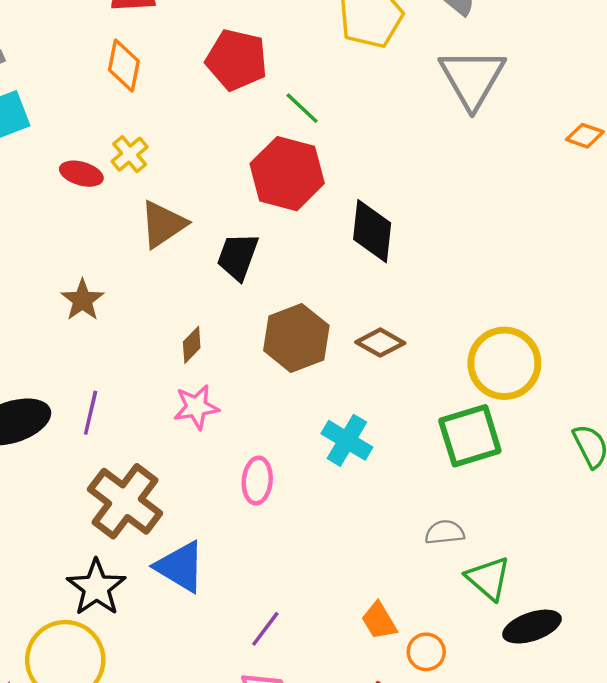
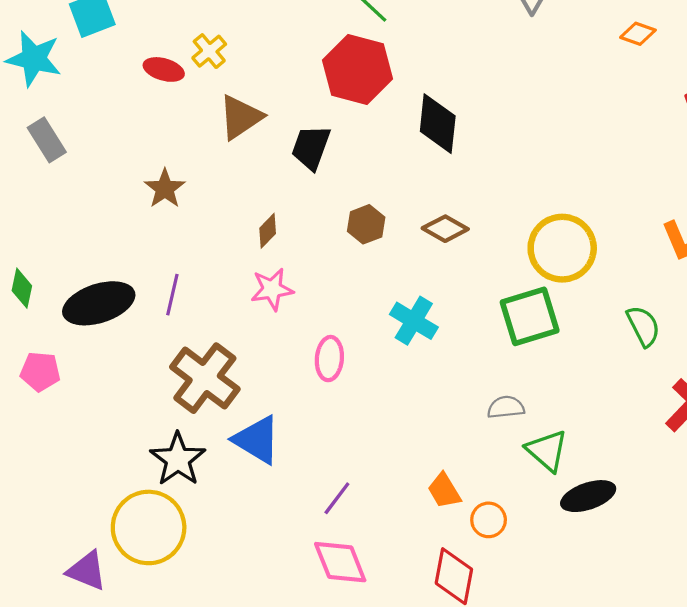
brown hexagon: (296, 338) -> (366, 224), size x0.6

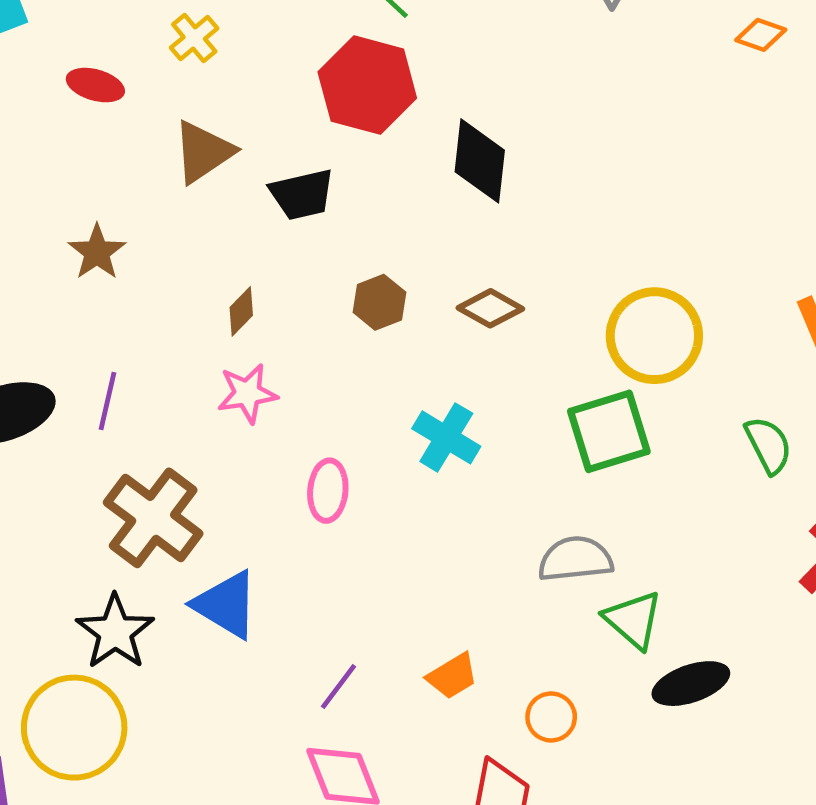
yellow cross: (209, 51) -> (194, 38), moved
black trapezoid: (311, 147) -> (302, 194), turned -123
gray semicircle: (506, 407) -> (575, 559), size x1.4
orange trapezoid: (444, 491) -> (452, 676), moved, turned -90

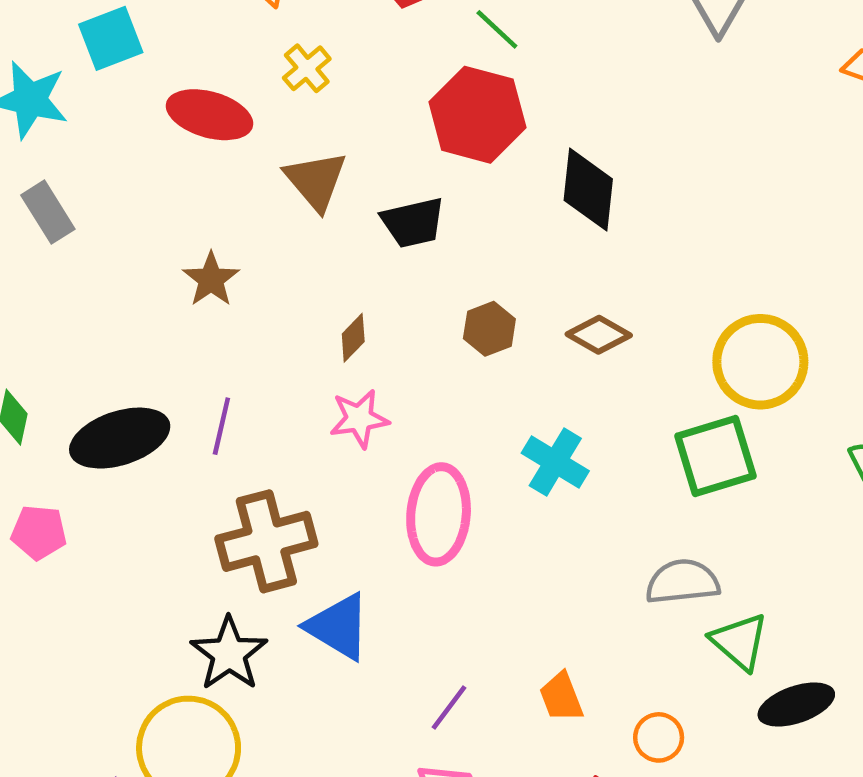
red ellipse: (95, 85) -> (210, 115), size x1.5
brown triangle: (203, 152) -> (316, 181), turned -36
pink ellipse: (328, 491) -> (439, 514), size x1.6
brown cross: (153, 518) -> (266, 541), turned 38
orange trapezoid: (452, 676) -> (561, 697), turned 100

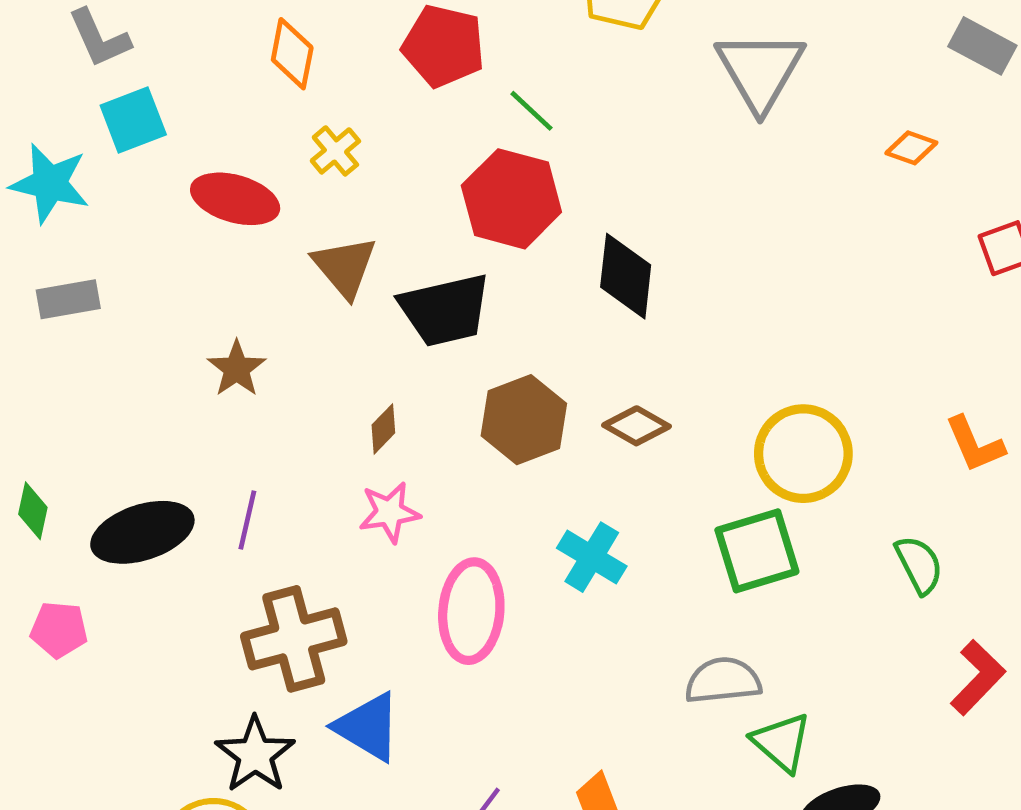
gray rectangle: (48, 212) -> (68, 299), turned -68
black trapezoid: (413, 222) -> (445, 310), size x1.4
brown hexagon: (489, 329) -> (524, 420), size x1.6

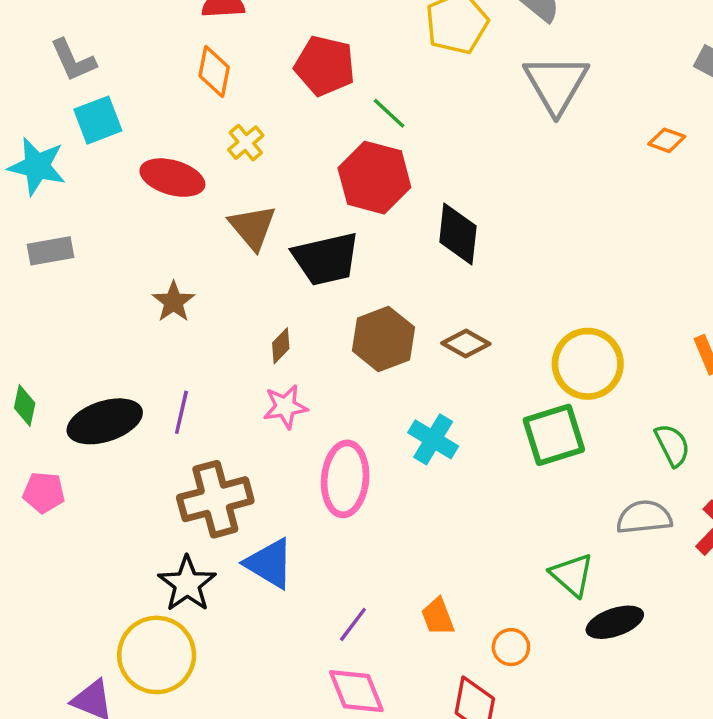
gray semicircle: (723, 681) -> (644, 517), moved

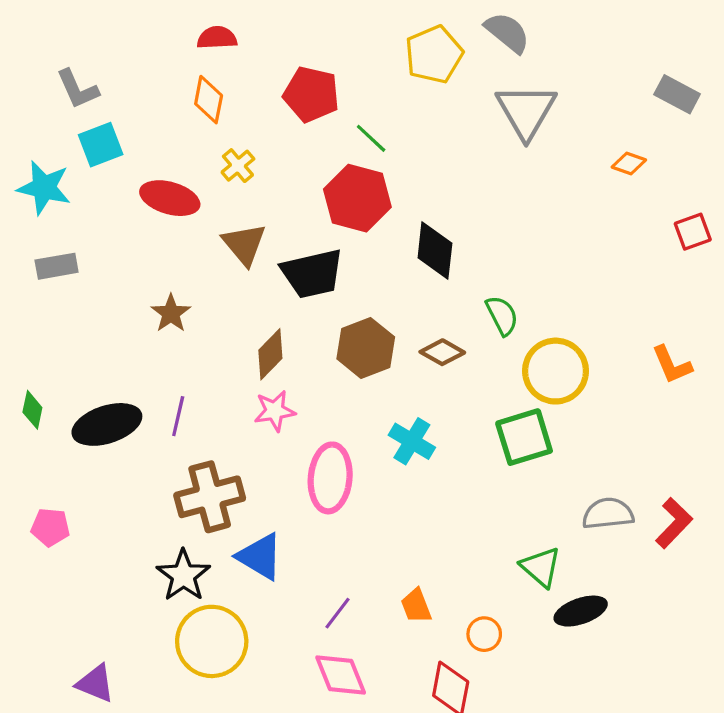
brown diamond: (281, 346) -> (270, 354), size x1.5
green semicircle: (672, 445) -> (502, 315), moved
pink pentagon: (44, 492) -> (50, 527), moved
yellow circle: (157, 655) -> (212, 641), moved

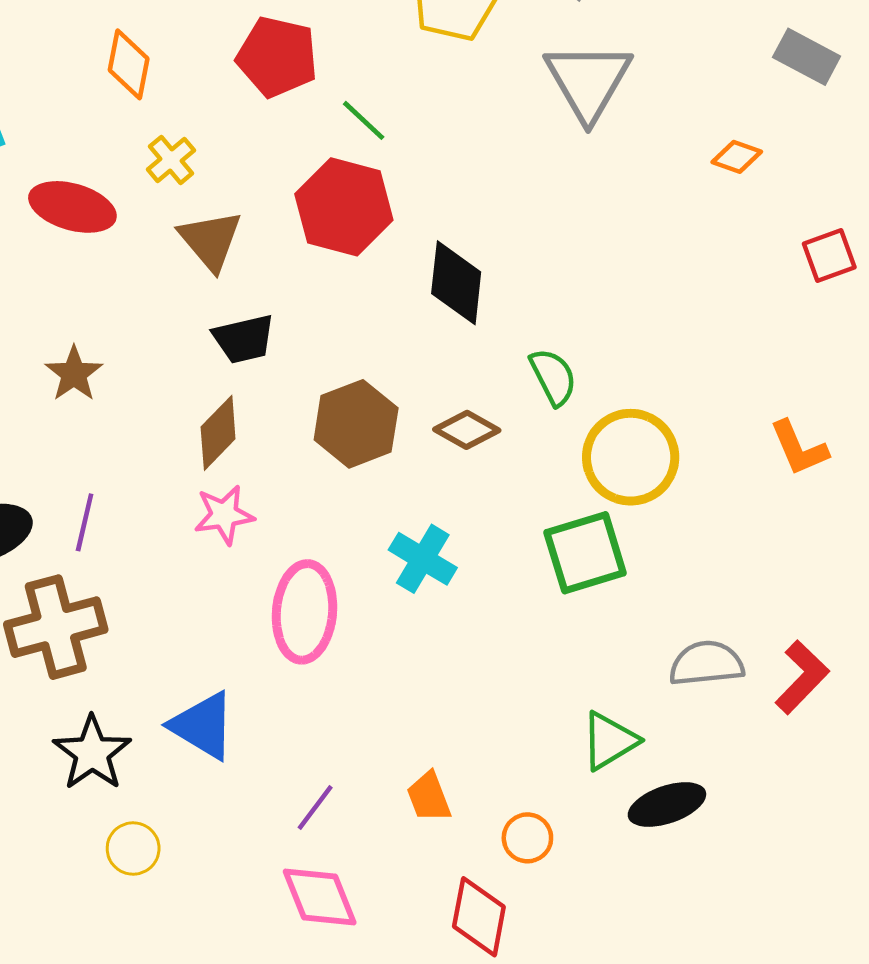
brown triangle: (244, 244) -> (210, 240), moved
black trapezoid: (312, 274) -> (244, 339), moved, size x0.7
brown cross: (210, 497) -> (56, 627), moved
green triangle: (541, 567) -> (609, 741), turned 48
yellow circle: (212, 641) -> (133, 848), size x0.5

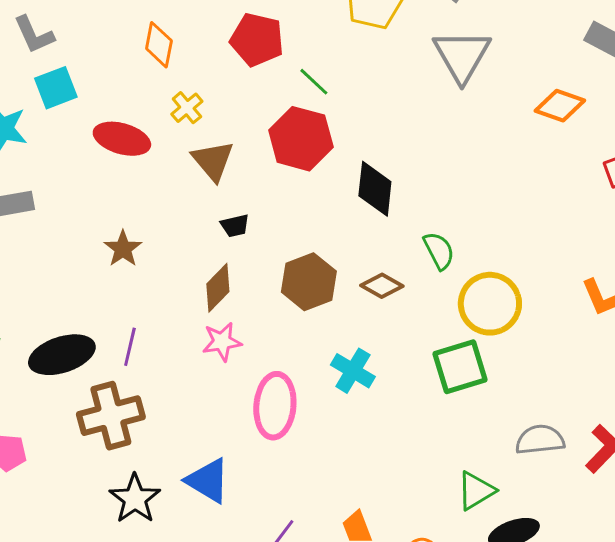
orange diamond: (737, 157) -> (560, 106), size x1.5
black trapezoid: (244, 339) -> (235, 226), size x0.7

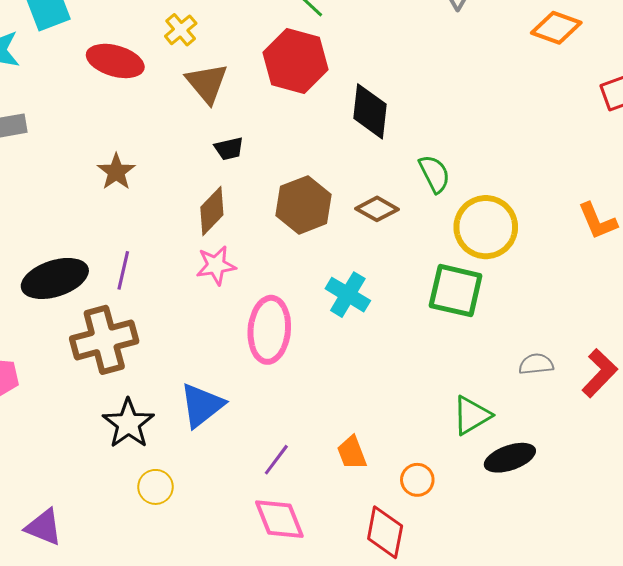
green square: (460, 367) -> (456, 291), turned 30
gray semicircle: (540, 440) -> (536, 364), size x0.7
blue triangle: (208, 481) -> (202, 405), turned 51

